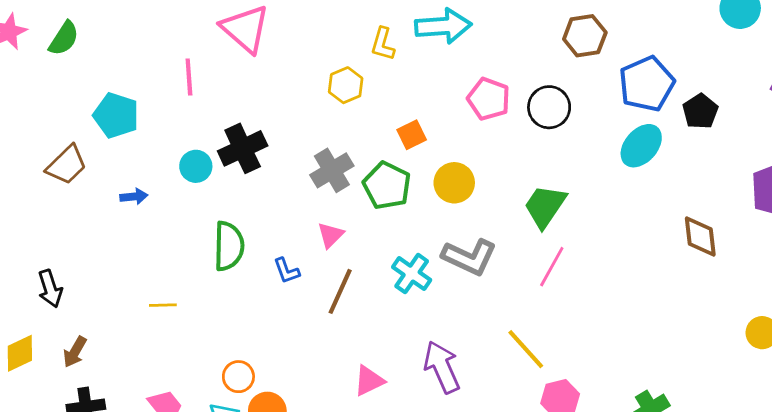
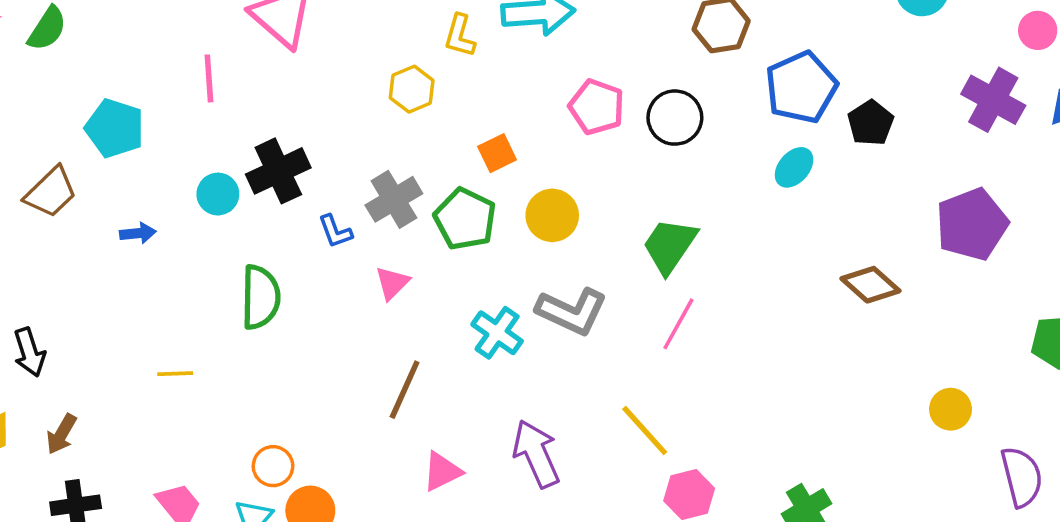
cyan ellipse: (641, 146) -> (794, 167), size x0.7
brown diamond: (700, 236) -> (871, 285), turned -42
blue L-shape: (287, 271) -> (335, 231), moved
brown line: (340, 291) -> (405, 390), moved

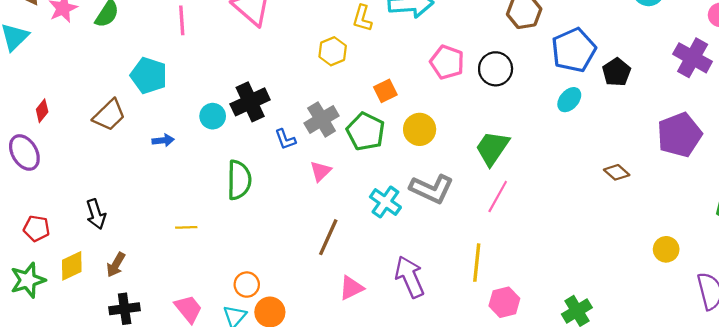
pink line: (209, 78) -> (182, 20), moved
brown diamond: (871, 285) -> (617, 172), size x0.7
yellow line: (645, 431) -> (477, 263), turned 48

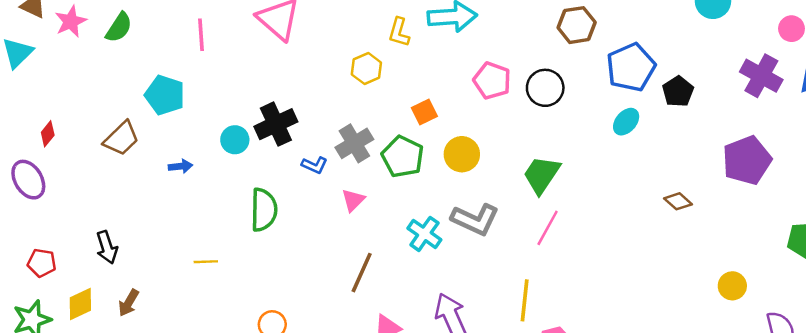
blue L-shape: (285, 139) -> (315, 165), turned -45

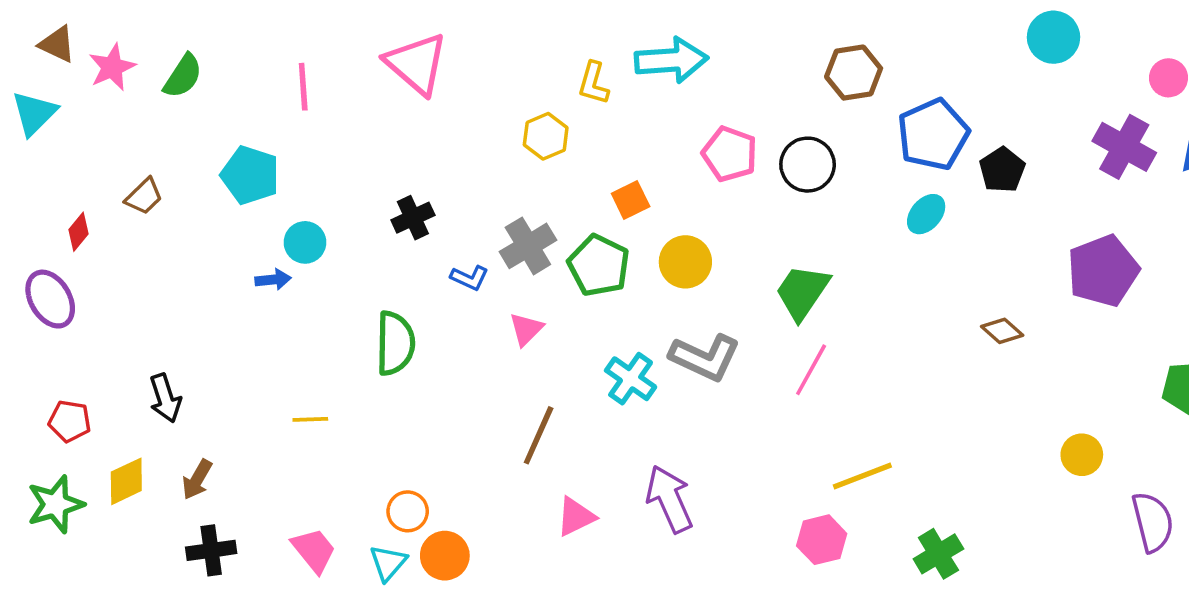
black cross: (276, 124) -> (413, 218), size x0.7
brown trapezoid: (121, 139) -> (144, 196), moved, size x0.7
cyan circle: (235, 140) -> (305, 242), moved
yellow line: (525, 300) -> (862, 476), moved, turned 63

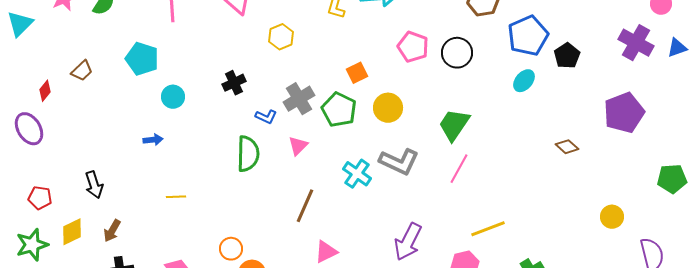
yellow hexagon: (546, 136) -> (281, 37), moved
blue arrow: (273, 280) -> (153, 140), moved
green semicircle: (395, 343) -> (248, 154), moved
purple arrow: (670, 499) -> (408, 242), moved, turned -129

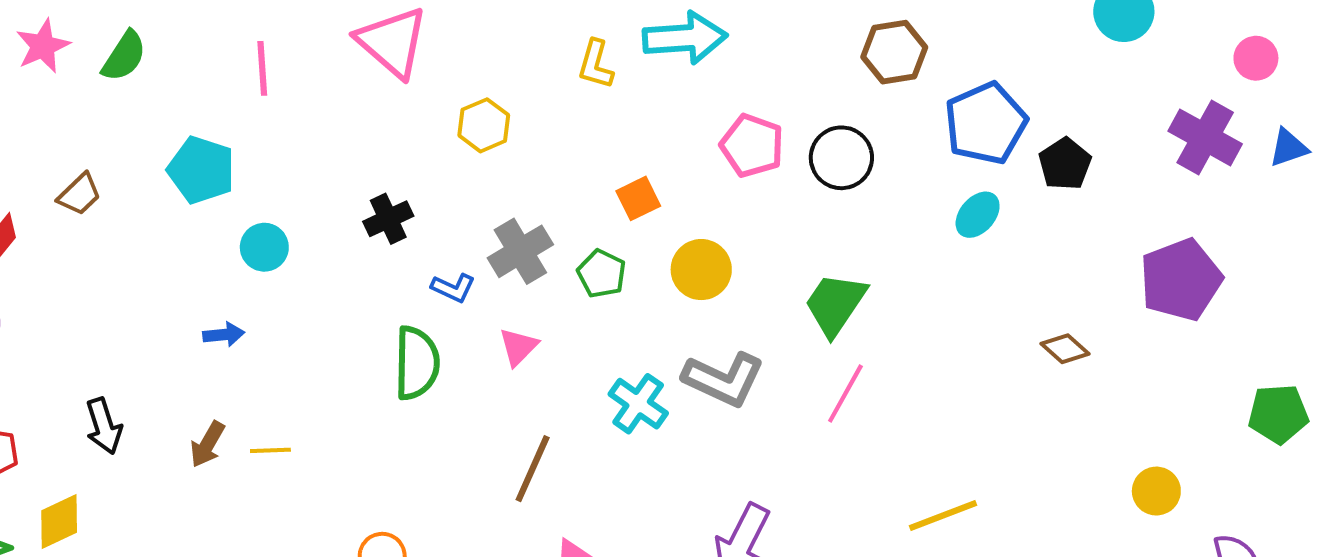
green pentagon: (339, 110) -> (602, 274), size x0.7
yellow line: (488, 229) -> (943, 515), moved
brown arrow: (112, 231) -> (207, 444), moved

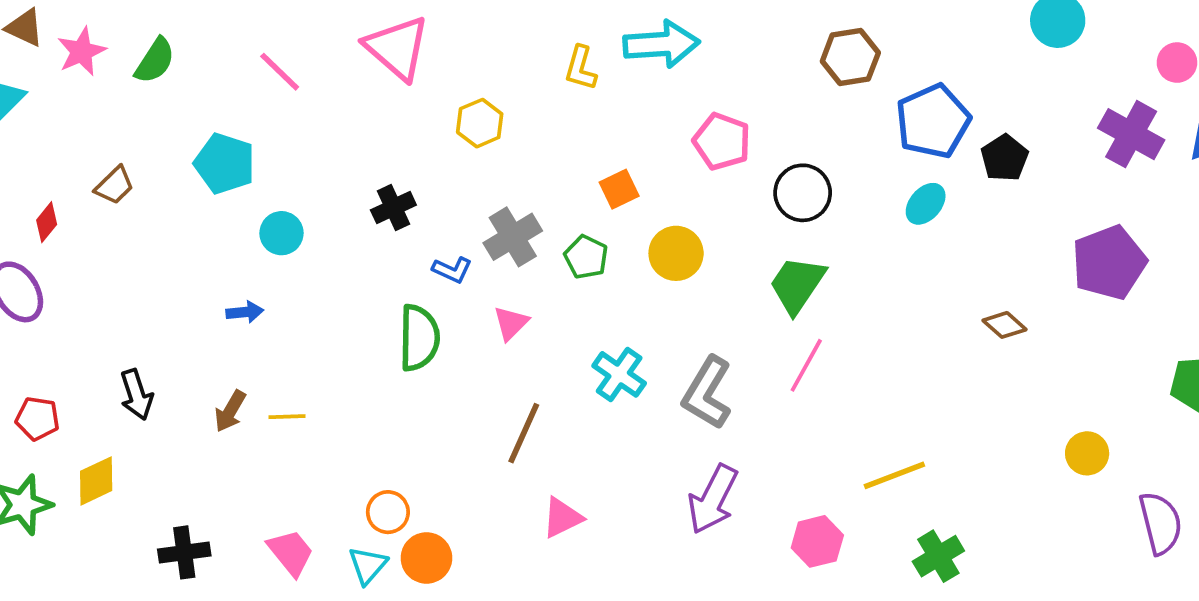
pink line: (262, 68) -> (280, 72), turned -42
black circle: (841, 158) -> (803, 193), moved
gray L-shape: (724, 379) -> (707, 393), moved, turned 96

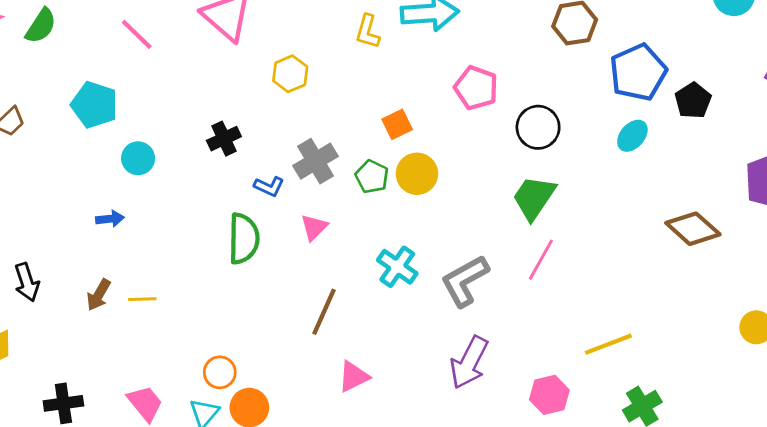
yellow circle: (676, 253) -> (417, 174), moved
brown diamond: (1004, 325) -> (693, 229), size x1.6
gray L-shape: (707, 393) -> (465, 281), turned 30

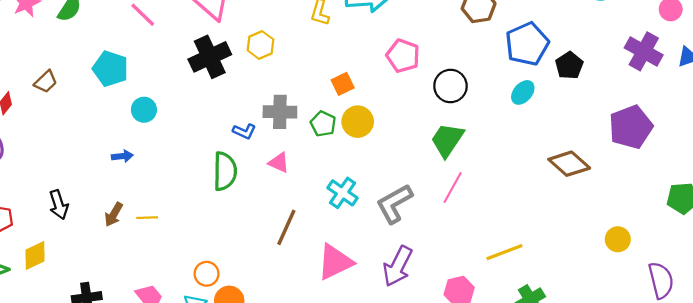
black cross: (224, 139) -> (210, 57), moved, size x1.6
gray cross: (316, 161) -> (280, 112), turned 32
pink triangle: (314, 227) -> (279, 163), turned -50
pink triangle: (354, 377) -> (335, 262), moved, size x1.5

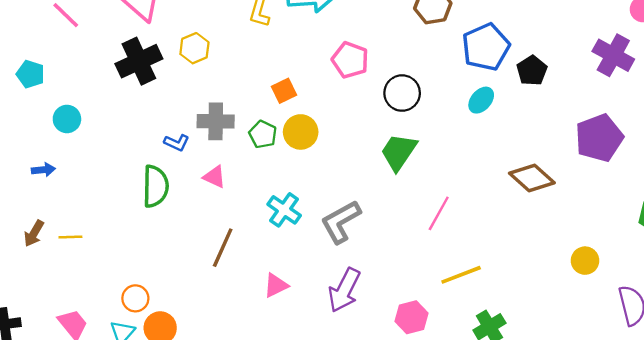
cyan pentagon: (110, 69) -> (30, 74), size x0.7
pink line: (453, 187) -> (439, 213), moved
pink triangle: (335, 262) -> (276, 285), size x0.6

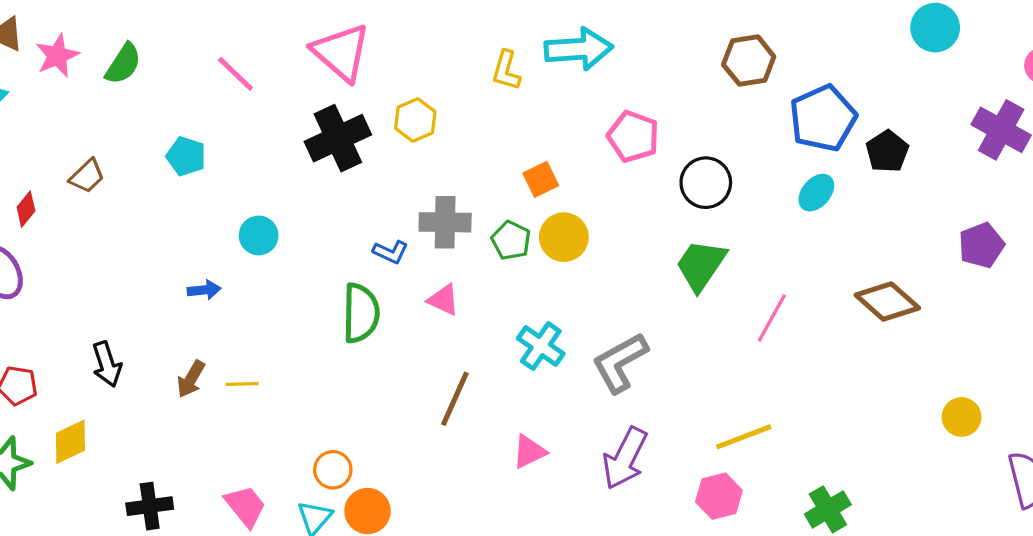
cyan circle: (67, 119) -> (259, 235), moved
purple pentagon: (599, 138) -> (981, 245), size x0.7
pink line: (439, 213) -> (772, 318), moved
yellow line: (461, 275) -> (744, 437), moved

